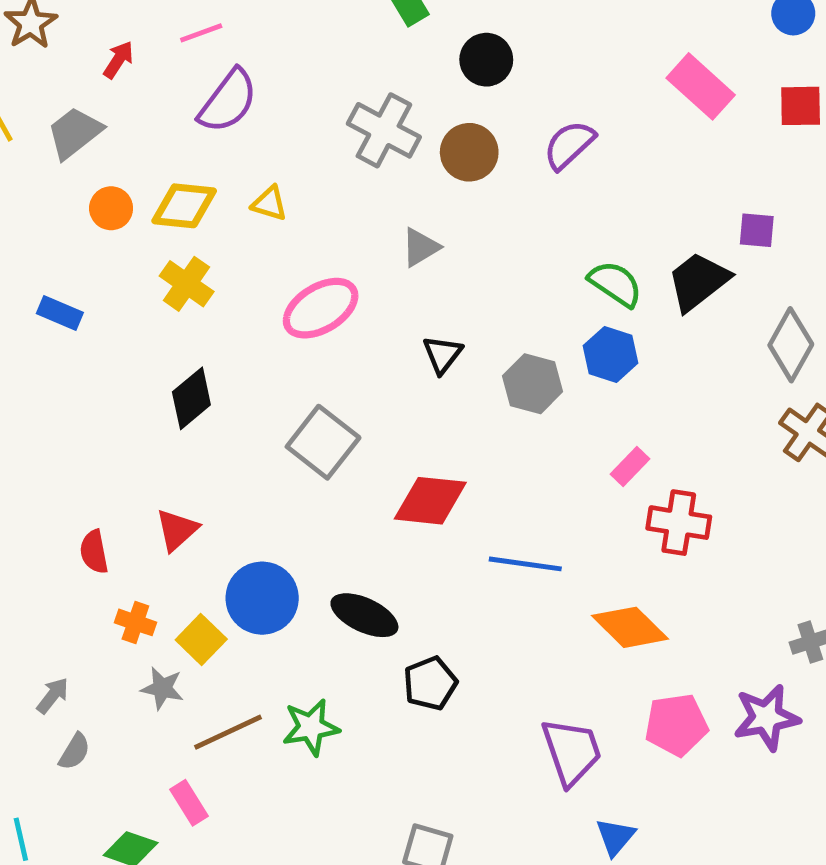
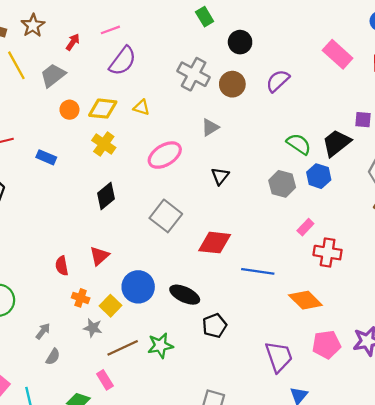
blue hexagon: (611, 354) -> (319, 176), moved
gray hexagon: (533, 384) -> (282, 184), moved

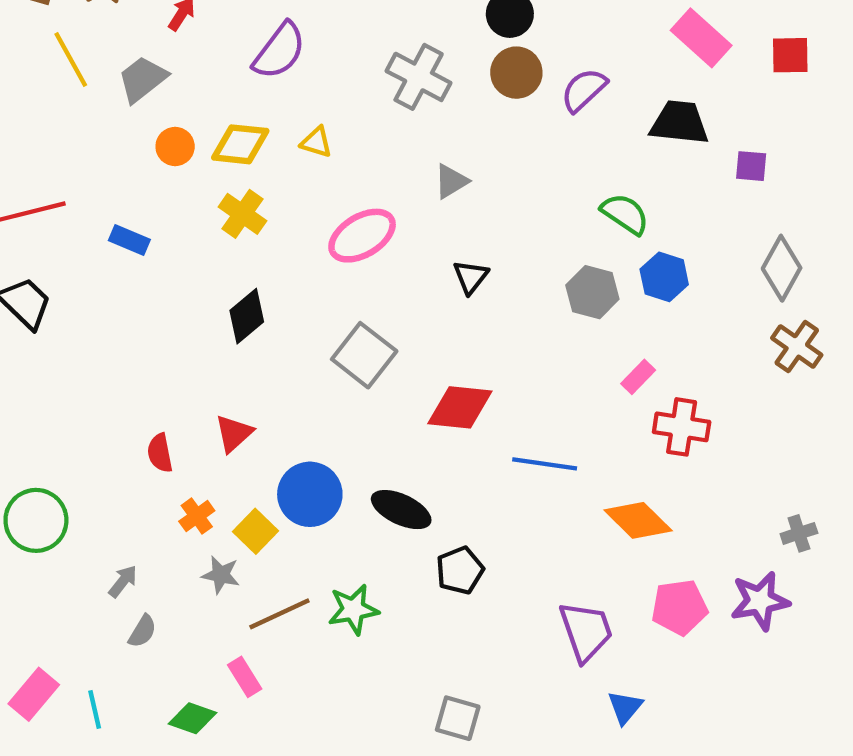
brown circle: (232, 84) -> (516, 73), moved
black trapezoid: (336, 143) -> (679, 123), moved, turned 44
orange cross: (81, 298) -> (197, 516), turned 35

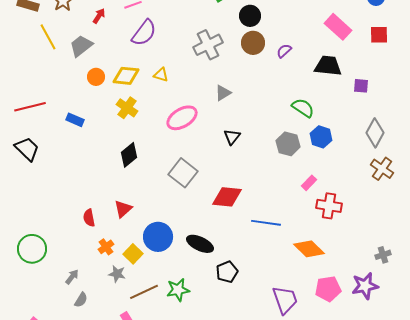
gray cross: (419, 77) -> (208, 45), turned 36
purple semicircle: (584, 90) -> (284, 51), size x0.7

